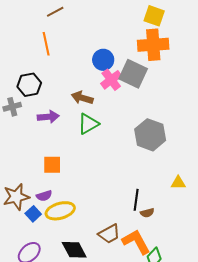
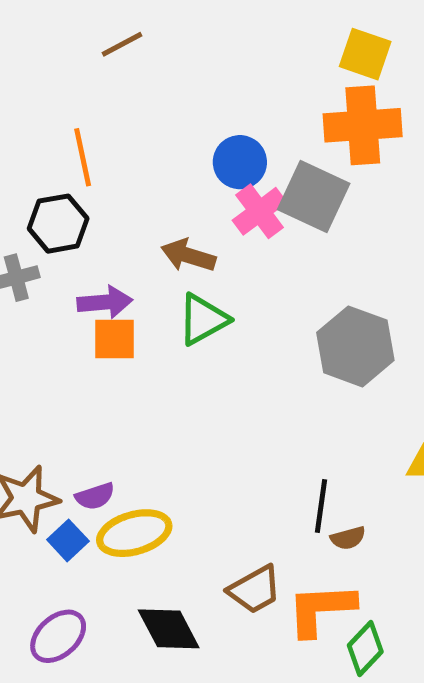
orange line: (46, 44) -> (83, 157), moved
orange square: (52, 165) -> (115, 339), moved
orange L-shape: (136, 242) -> (321, 609), turned -64

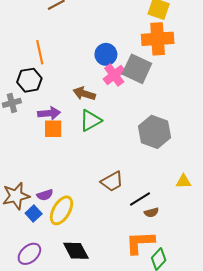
black line: (321, 506) -> (140, 199), turned 50
yellow ellipse: (134, 533) -> (61, 210), turned -44
brown trapezoid: (255, 590) -> (112, 181), moved

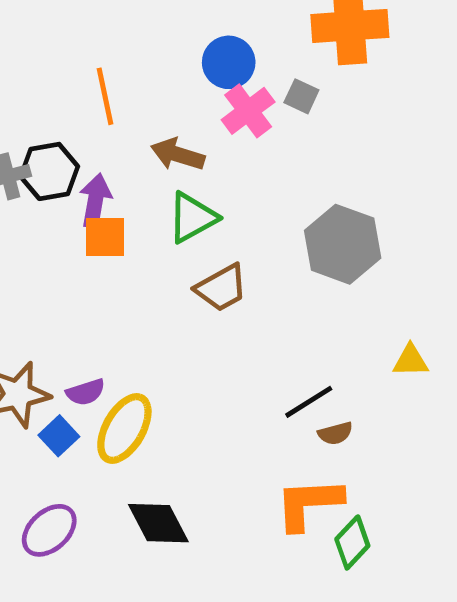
orange line: (40, 52) -> (105, 96), moved
gray square: (137, 69) -> (301, 96), size x0.5
black hexagon: (29, 80) -> (49, 171), moved
purple arrow: (49, 113) -> (95, 201), turned -75
brown trapezoid: (112, 181) -> (221, 288), moved

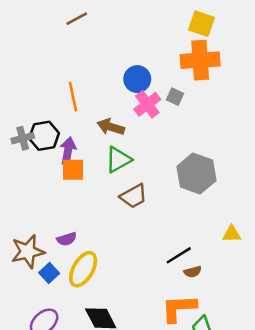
purple semicircle: (86, 392) -> (67, 239), moved

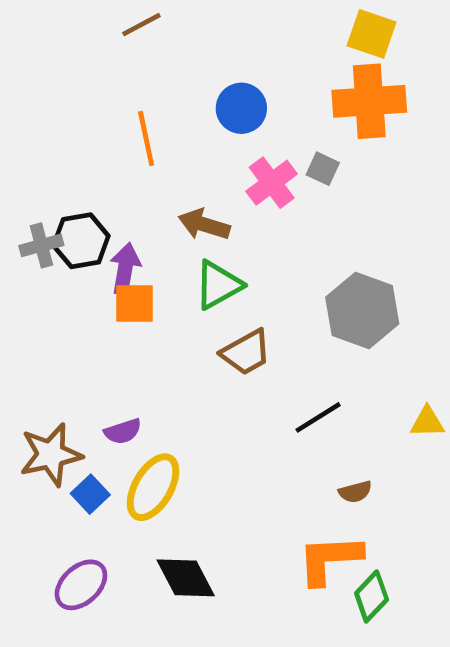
blue circle: (137, 79) -> (241, 108), moved
orange line: (73, 97) -> (146, 138), moved
black line: (179, 255) -> (318, 417), moved

